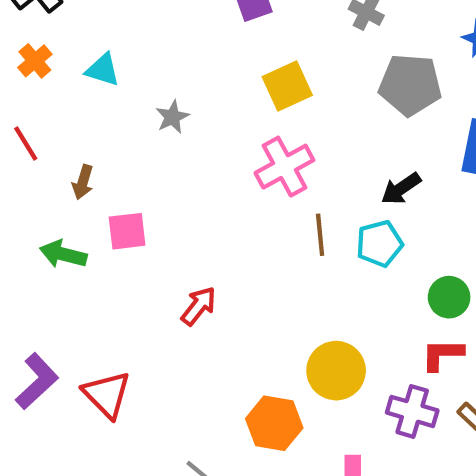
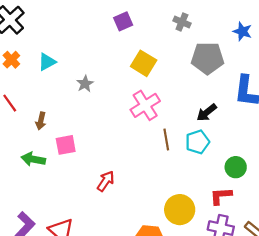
cyan triangle: (103, 70) -> (47, 62), turned -42
yellow square: (287, 86) -> (144, 63), turned -30
red L-shape: (442, 354) -> (221, 196), moved

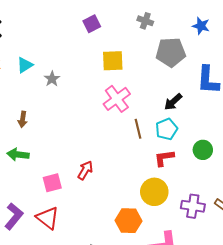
yellow square: (144, 63) -> (113, 61), turned -30
gray star: (85, 84) -> (52, 79), moved
pink square: (66, 145) -> (52, 183), moved
red L-shape: (221, 196) -> (164, 158), moved

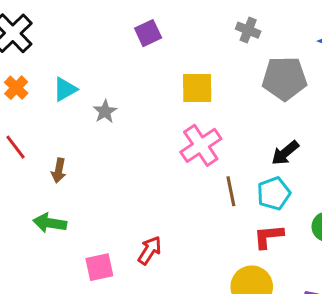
purple square: (92, 24) -> (148, 33), moved

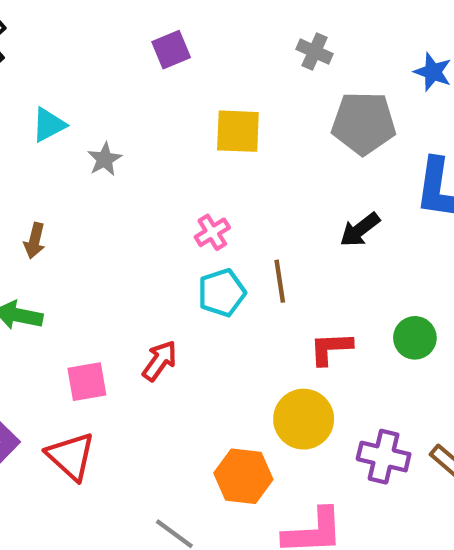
pink cross: (201, 145) -> (212, 232), moved, size x0.6
cyan pentagon: (274, 193) -> (222, 293), moved

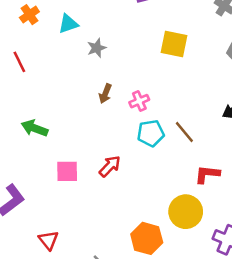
pink cross: (212, 232) -> (139, 101), moved
brown arrow: (35, 241) -> (105, 94), moved
brown line: (280, 281) -> (184, 132), turned -40
red triangle: (71, 456) -> (48, 240), moved, size x0.7

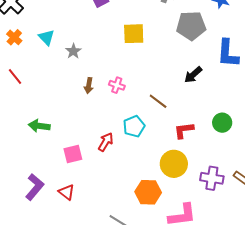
cyan triangle: (68, 24) -> (46, 37), turned -42
pink cross: (139, 101) -> (117, 85), turned -35
cyan pentagon: (151, 133) -> (134, 126), moved
red triangle: (48, 240) -> (66, 192), moved

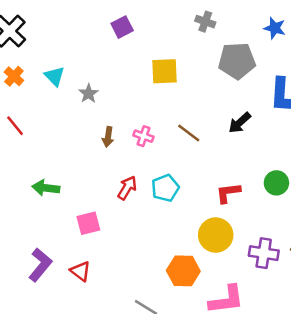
brown line: (158, 101) -> (189, 133), moved
red arrow: (106, 142) -> (127, 188), moved

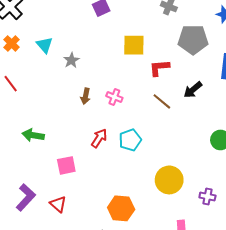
brown line: (189, 133) -> (162, 101), moved
red L-shape: (228, 193) -> (159, 68), moved
purple cross: (264, 253) -> (207, 196), size x0.7
orange hexagon: (183, 271) -> (121, 208), moved

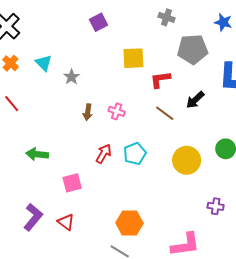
yellow circle: (169, 180) -> (187, 160), moved

